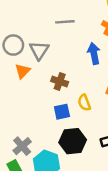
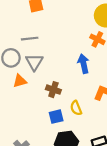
gray line: (65, 22) -> (30, 39), moved
orange triangle: (23, 71) -> (20, 81), turned 32

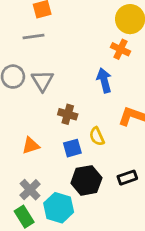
gray line: (30, 39) -> (34, 37), moved
orange triangle: (20, 81) -> (31, 146), moved

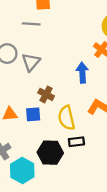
yellow semicircle: (97, 136) -> (67, 118), size x1.5
blue square: (72, 148) -> (33, 114), moved
black rectangle: (127, 178) -> (76, 142), moved

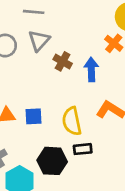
gray triangle: (31, 62) -> (39, 41), moved
brown cross: (46, 94) -> (63, 61), moved

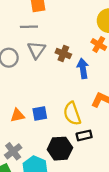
brown cross: (63, 61) -> (63, 54), moved

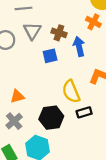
blue square: (40, 114) -> (50, 56), moved
black hexagon: (60, 149) -> (51, 118), moved
gray cross: (13, 151) -> (14, 121), moved

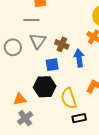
black hexagon: (51, 118) -> (45, 87), moved
gray cross: (14, 121) -> (25, 118), moved

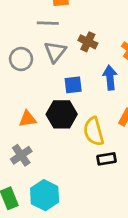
brown cross: (62, 44) -> (88, 42), moved
orange triangle: (20, 99) -> (28, 119), moved
gray cross: (25, 118) -> (21, 155), moved

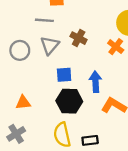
blue arrow: (110, 78) -> (95, 82), moved
black hexagon: (62, 114) -> (69, 101), moved
yellow semicircle: (94, 131) -> (62, 135), moved

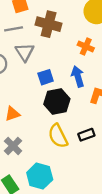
brown cross: (79, 38) -> (49, 24), moved, size x1.5
orange cross: (116, 47) -> (86, 46), moved

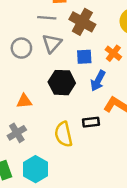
blue arrow: (78, 76) -> (98, 81), turned -150
blue square: (46, 77) -> (84, 57), moved
black hexagon: (57, 102) -> (62, 83), moved
black rectangle: (86, 135) -> (91, 122), moved

